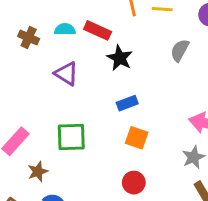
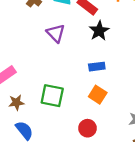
green square: (71, 137) -> (52, 96), moved

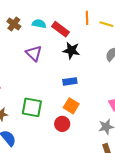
black star: (99, 31) -> (71, 50), turned -30
red circle: (87, 128) -> (62, 124), moved

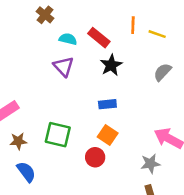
brown cross: (14, 24) -> (45, 15), moved
cyan semicircle: (39, 24) -> (68, 39), moved
black star: (71, 50) -> (111, 65), turned 30

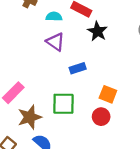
blue rectangle: (107, 104) -> (78, 68), moved
brown star: (18, 141) -> (30, 117), size x1.5

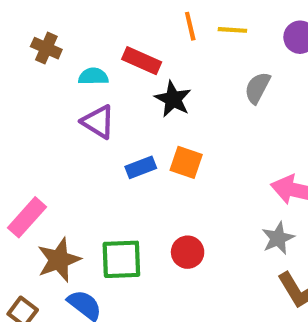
orange square: (108, 94) -> (186, 162), moved
green square: (63, 104) -> (121, 259), moved

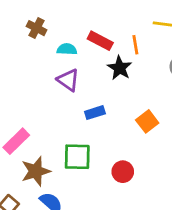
orange line: (190, 26) -> (135, 45), moved
orange square: (186, 162) -> (147, 121), moved, turned 30
green square: (121, 259) -> (77, 157), moved

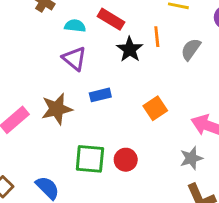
orange line: (135, 45) -> (157, 37), moved
green square: (77, 157) -> (90, 159), moved
brown star: (36, 171) -> (57, 109), moved

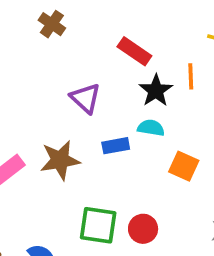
cyan semicircle: (75, 26) -> (151, 128), moved
orange square: (155, 108) -> (184, 166), turned -35

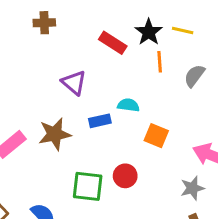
brown cross: (52, 24) -> (44, 23), turned -35
black star: (156, 91) -> (149, 32), moved
red circle: (143, 229) -> (125, 176), moved

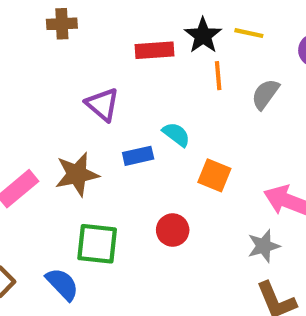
red rectangle: (113, 43) -> (155, 50), turned -36
cyan semicircle: (128, 105) -> (176, 134), turned 30
green square: (88, 186) -> (97, 244), moved

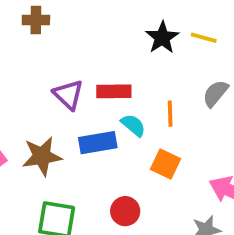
red rectangle: (155, 50) -> (114, 91), moved
orange line: (218, 76) -> (170, 114), moved
blue rectangle: (138, 156) -> (98, 143), size x1.4

